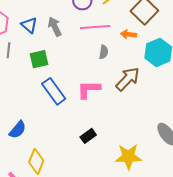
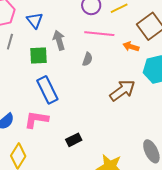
gray arrow: (55, 27) -> (59, 40), moved
gray semicircle: (104, 52) -> (87, 59), moved
pink L-shape: (89, 89) -> (36, 120), moved

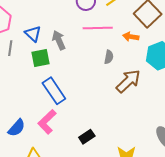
blue triangle: (35, 20) -> (33, 34), moved
gray semicircle: (87, 59) -> (109, 57), moved
pink L-shape: (36, 120) -> (47, 122), turned -45

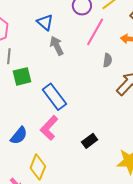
pink line: (98, 28) -> (95, 32), turned -56
blue triangle: (33, 34) -> (45, 22), moved
green square: (40, 58) -> (22, 76), moved

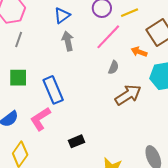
blue triangle: (45, 22) -> (62, 15), turned 30
green square: (22, 76) -> (18, 78), moved

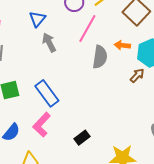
orange arrow: (139, 52) -> (122, 45), moved
gray semicircle: (113, 67) -> (100, 57), size x1.6
brown arrow: (128, 95) -> (137, 75), moved, size x0.6

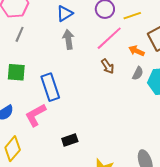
orange arrow: (122, 45) -> (136, 51), moved
gray semicircle: (100, 57) -> (138, 73), moved, size x0.6
brown arrow: (137, 75) -> (108, 66), moved, turned 84

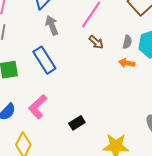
orange arrow: (136, 51) -> (127, 63), moved
blue rectangle: (50, 87) -> (44, 60), moved

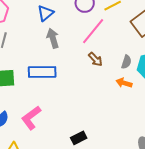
blue rectangle: (44, 60) -> (42, 72), turned -64
black rectangle: (77, 123) -> (79, 138), moved

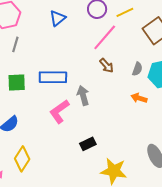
gray arrow: (53, 38) -> (83, 96), moved
orange arrow: (124, 83) -> (139, 98), moved
pink L-shape: (31, 118) -> (59, 111), moved

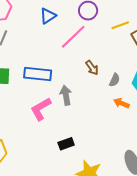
yellow line: (125, 12) -> (120, 25), moved
pink line: (105, 37) -> (73, 37), moved
gray semicircle: (137, 69) -> (115, 80), moved

